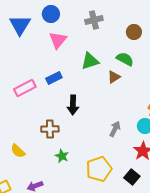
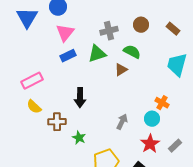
gray cross: (94, 20) -> (109, 31), moved
blue rectangle: (54, 78) -> (68, 56), moved
yellow semicircle: (18, 151) -> (34, 107), moved
green star: (62, 156) -> (79, 138), moved

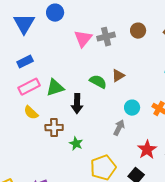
pink triangle: (65, 33) -> (83, 39), moved
green semicircle: (132, 52) -> (98, 82), moved
green triangle: (97, 54) -> (55, 88), moved
blue rectangle: (68, 56) -> (25, 62), moved
cyan circle: (152, 119) -> (132, 108), moved

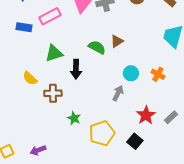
blue rectangle: (25, 62) -> (24, 27), turned 35
pink rectangle: (29, 87) -> (50, 16), moved
green star: (76, 144) -> (74, 118), moved

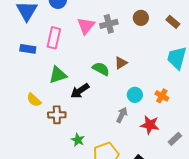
pink rectangle: (50, 16) -> (54, 38), turned -50
black arrow: (76, 69) -> (80, 91), turned 54
red star: (146, 115) -> (150, 125), moved, turned -30

